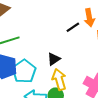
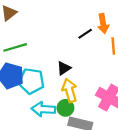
cyan pentagon: (24, 71) -> (31, 81), turned -30

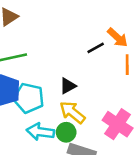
orange arrow: (103, 24) -> (117, 38), turned -42
yellow arrow: (70, 90) -> (72, 112), turned -40

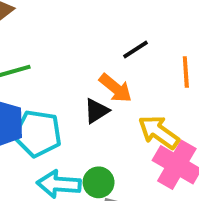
orange arrow: (117, 38) -> (116, 88), moved
yellow arrow: (72, 112) -> (159, 132), moved

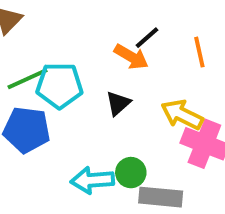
orange arrow: (116, 88) -> (131, 57), moved
cyan pentagon: (38, 133) -> (60, 85), moved

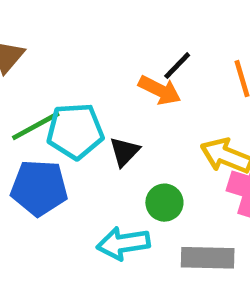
black triangle: (118, 103) -> (124, 152), moved
green circle: (131, 173) -> (164, 203), moved

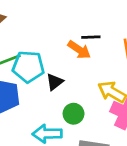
black line: (177, 66) -> (91, 37), turned 36

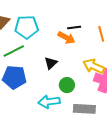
cyan pentagon: (28, 67) -> (27, 27), moved

